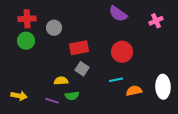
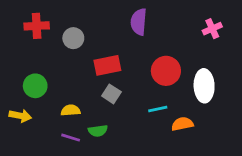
purple semicircle: (118, 14) -> (139, 22), moved, turned 60
green circle: (26, 41) -> (35, 86), moved
yellow semicircle: (61, 81) -> (71, 110), moved
white ellipse: (163, 87) -> (204, 86), moved
yellow arrow: (19, 96) -> (20, 116), moved

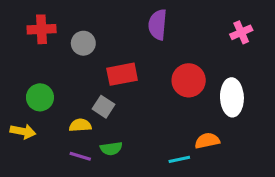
gray square: (111, 94) -> (103, 107), moved
cyan line: (158, 109) -> (179, 159), moved

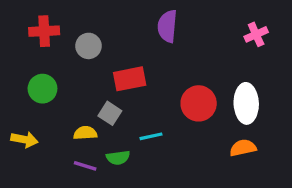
red circle: (189, 80) -> (199, 103), moved
green circle: (40, 97) -> (42, 89), moved
orange semicircle: (207, 141) -> (243, 148), moved
cyan line: (179, 159) -> (151, 136), moved

